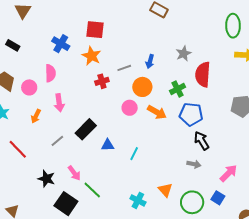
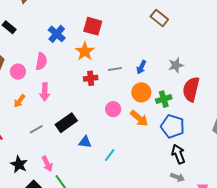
orange circle: (142, 87) -> (141, 92), moved
gray arrow: (194, 164) -> (178, 177), moved

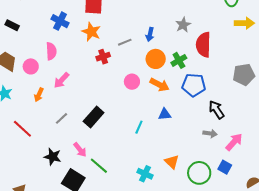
pink arrow: (45, 92) -> (61, 80), turned 54
black rectangle: (66, 123) -> (94, 117), moved
blue triangle: (85, 142) -> (165, 114), moved
black arrow: (178, 154) -> (216, 110), moved

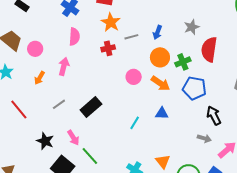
orange star: (91, 32) -> (111, 22), moved
pink semicircle: (51, 51) -> (74, 37), moved
pink arrow: (61, 80) -> (64, 66), turned 144

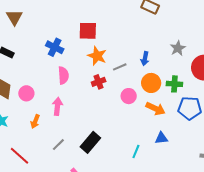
green cross: (183, 62) -> (174, 84), turned 35
pink circle: (134, 77) -> (129, 96), moved

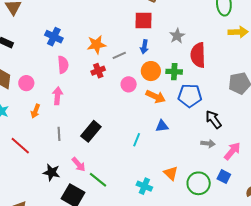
red square: (88, 31) -> (143, 21), moved
orange star: (97, 56) -> (96, 45), turned -30
gray line: (58, 145) -> (59, 134), turned -48

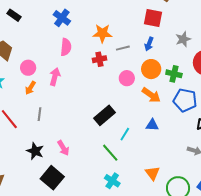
pink circle: (26, 83) -> (28, 68), moved
black rectangle: (91, 131) -> (104, 115), moved
gray line: (59, 134) -> (39, 114), moved
green line: (98, 180) -> (110, 153), moved
cyan cross: (144, 186) -> (112, 181), moved

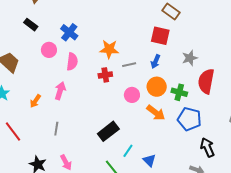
black rectangle: (14, 15) -> (31, 25), moved
pink circle: (28, 68) -> (49, 50), moved
gray line: (39, 114) -> (56, 129), moved
blue triangle: (152, 125) -> (149, 160), moved, turned 40

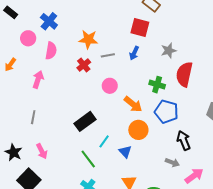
red cross: (105, 75) -> (84, 65), turned -32
orange circle: (157, 87) -> (138, 130), moved
orange arrow: (35, 101) -> (10, 65), moved

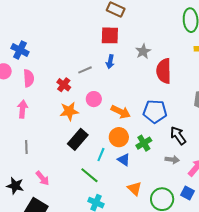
orange star: (88, 39) -> (69, 111), moved
green cross: (157, 85) -> (144, 143), moved, turned -35
orange circle: (138, 130) -> (119, 137), moved

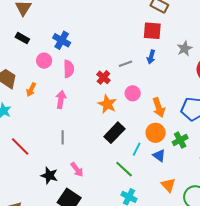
orange star: (69, 111) -> (107, 104), turned 30
orange arrow: (121, 112) -> (159, 108), turned 42

